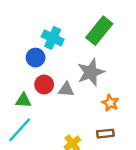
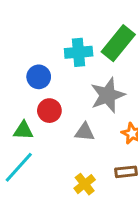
cyan cross: (53, 38) -> (79, 52), moved, turned -30
gray triangle: (66, 89) -> (85, 132), moved

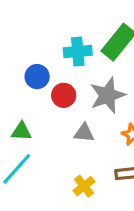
red circle: (49, 111) -> (64, 95), moved

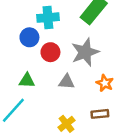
cyan cross: (78, 51) -> (48, 18), moved
green triangle: (21, 131) -> (27, 81), moved

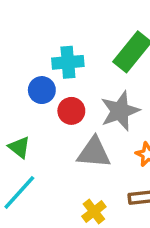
green triangle: (27, 81) -> (19, 147), moved, turned 35
gray triangle: (66, 82) -> (94, 153), size x1.5

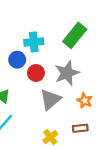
gray triangle: (94, 153) -> (50, 99), turned -45

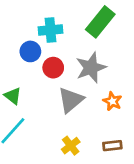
brown rectangle: (80, 128) -> (112, 146), moved

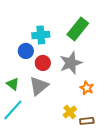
gray triangle: (71, 100) -> (39, 86), moved
yellow cross: (71, 146) -> (70, 112), moved

